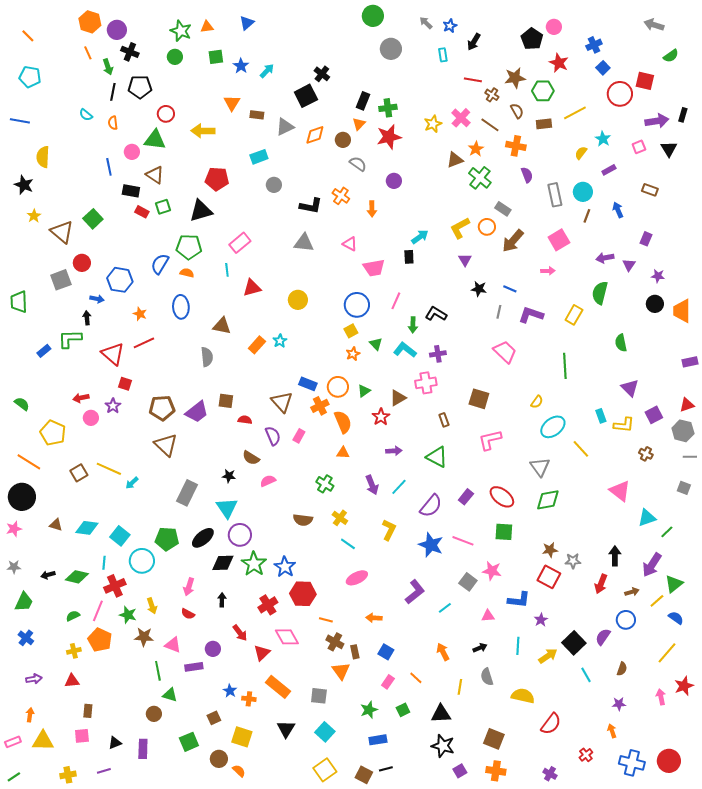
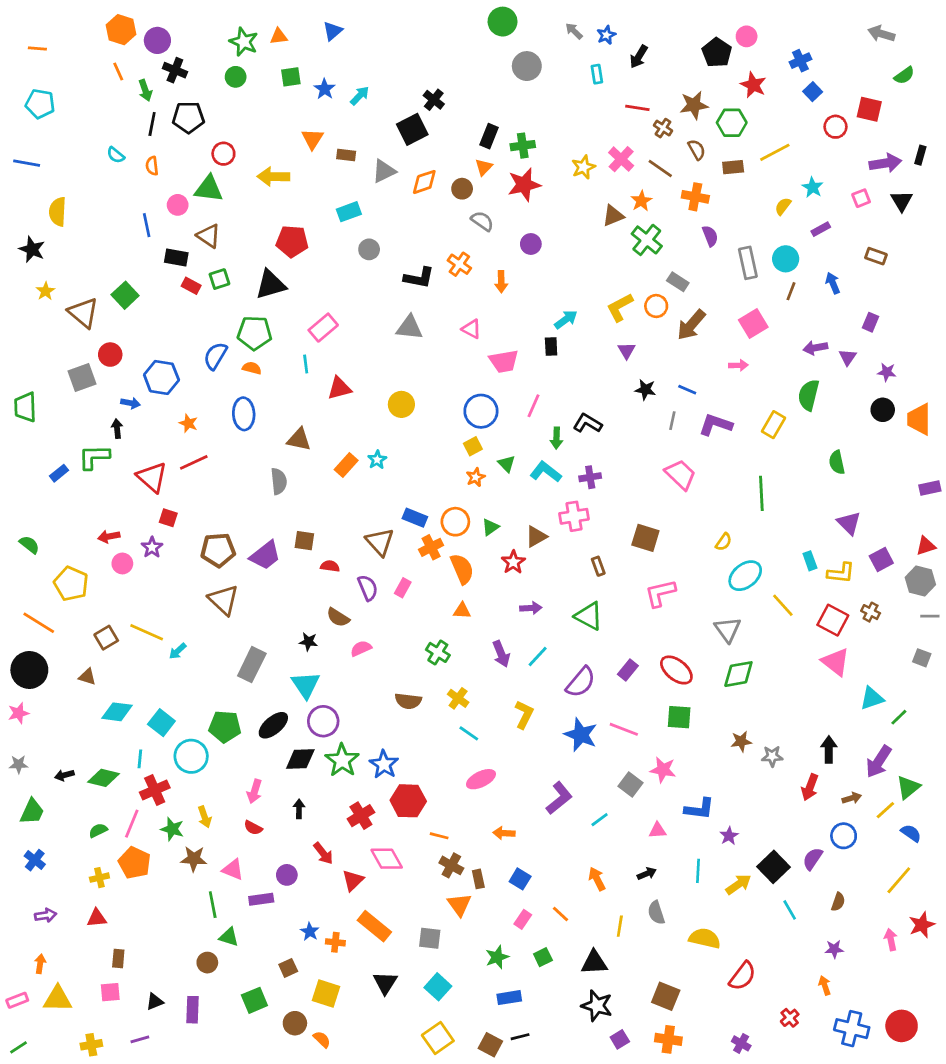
orange line: (28, 36) -> (37, 49), turned -40
red circle: (620, 94) -> (836, 127), size x0.7
brown triangle: (56, 525) -> (87, 677), moved
red square: (549, 577) -> (833, 620), moved

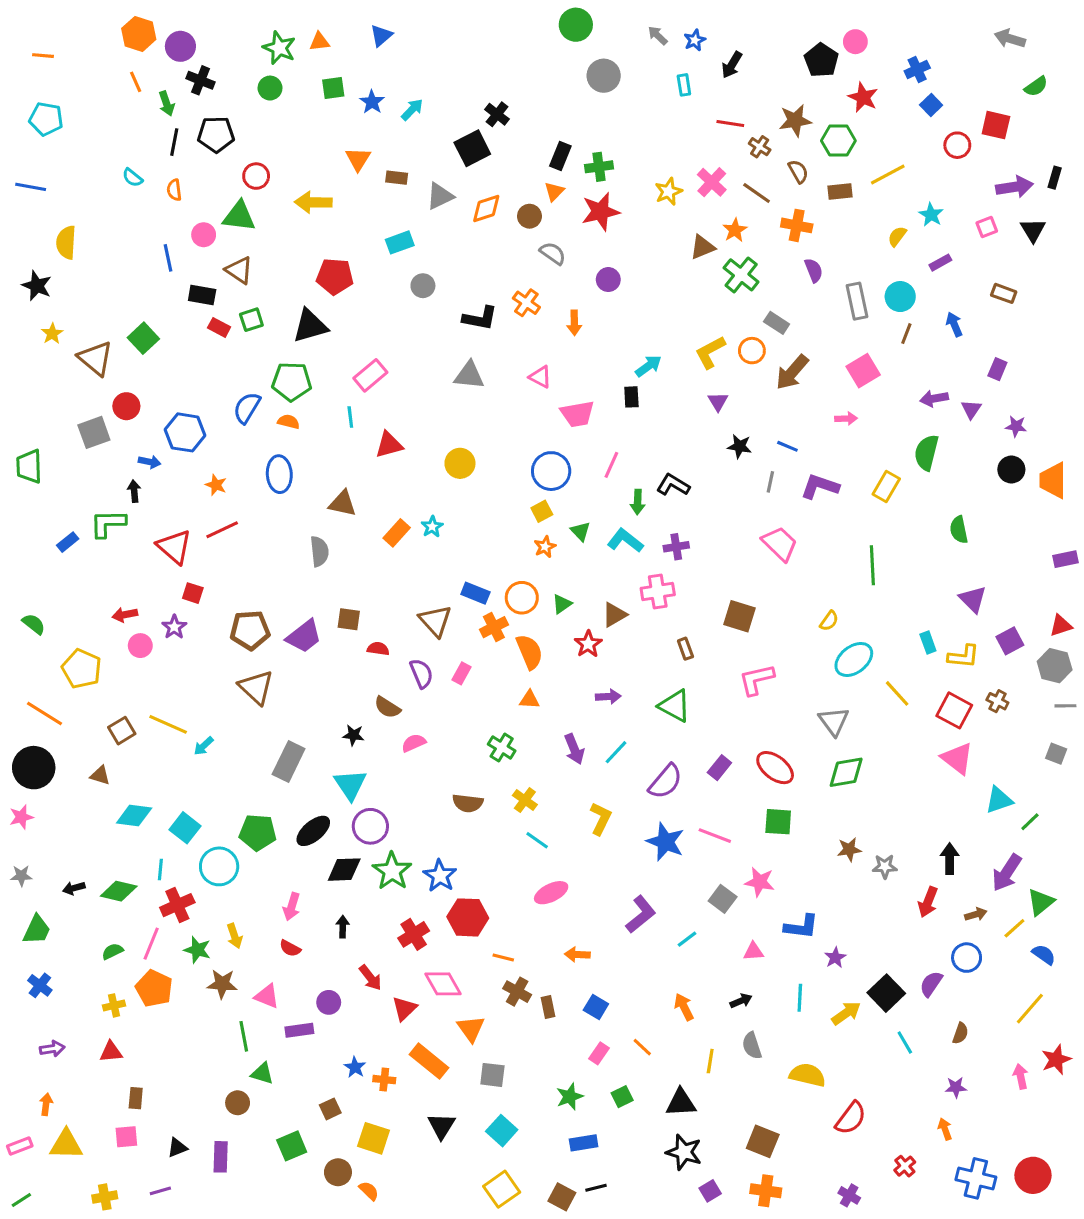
orange triangle: (459, 905) -> (471, 1029), moved

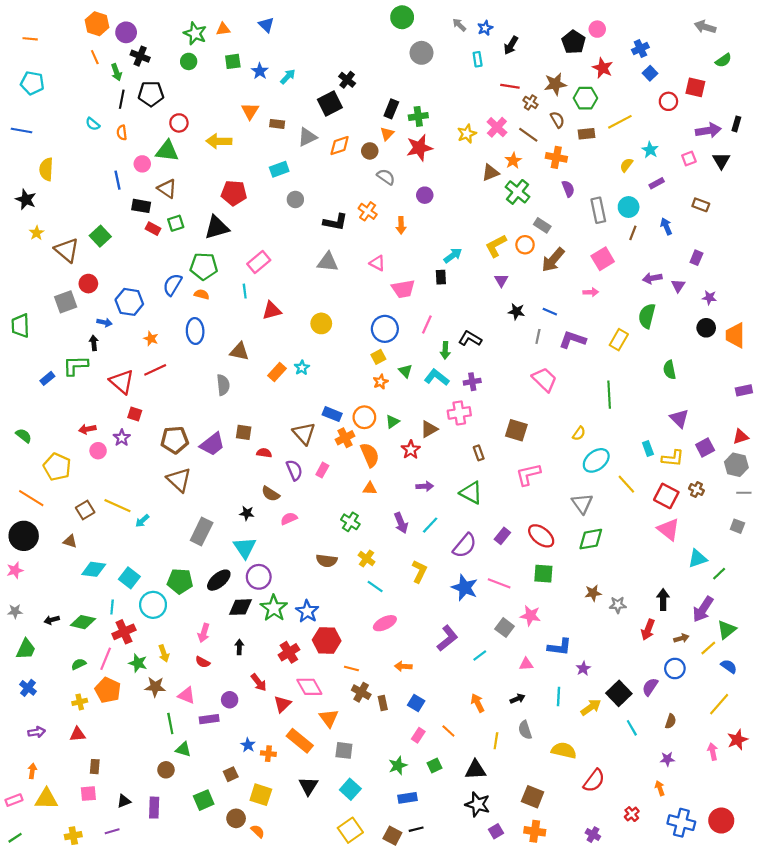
blue triangle: (381, 36) -> (266, 25), turned -35

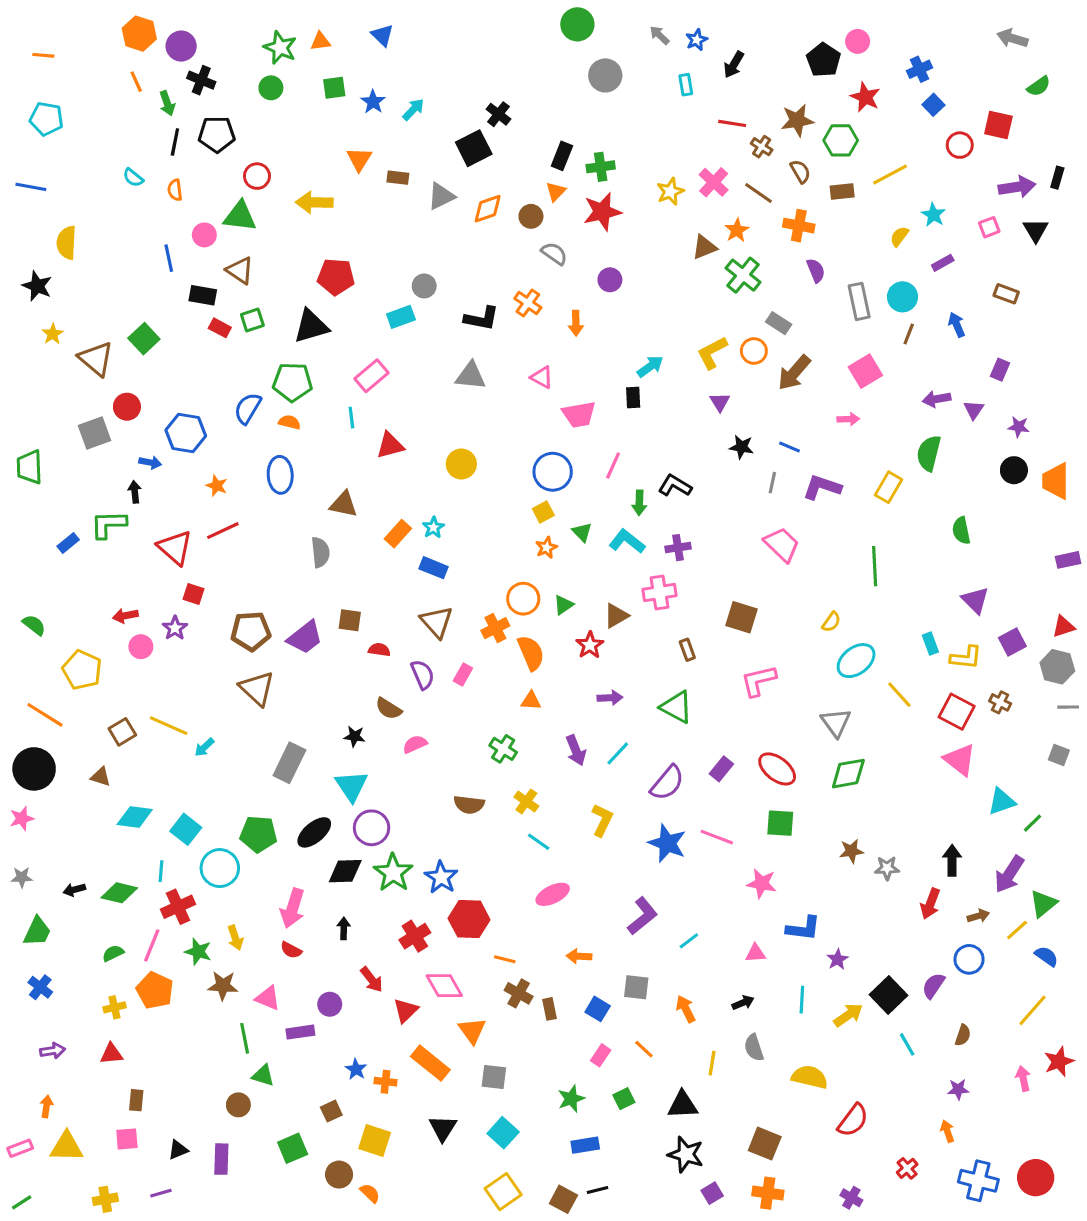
cyan rectangle: (279, 169) -> (401, 317), moved
blue rectangle: (332, 414) -> (433, 568), moved
gray square: (505, 628) -> (636, 987), moved, turned -30
pink arrow: (204, 633) -> (293, 908), size x1.4

